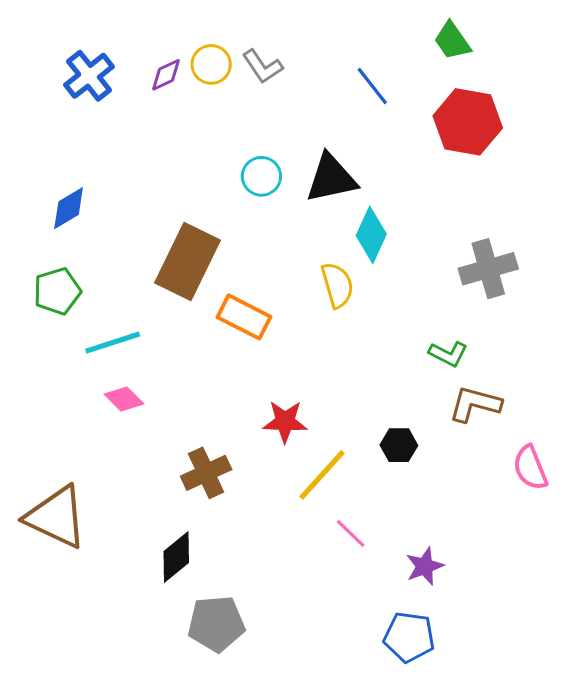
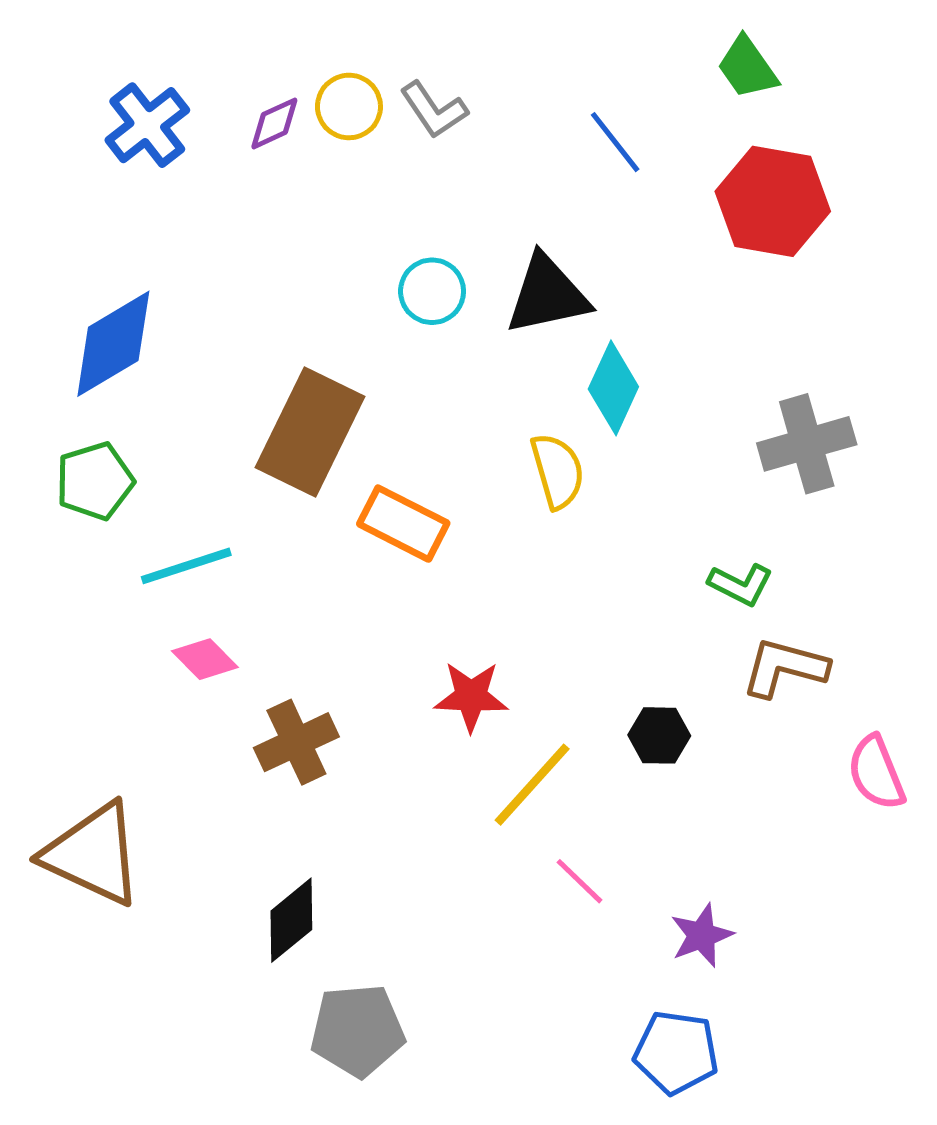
blue diamond: (69, 208) -> (113, 344), size x1.5
brown cross: (206, 473) -> (296, 742), moved

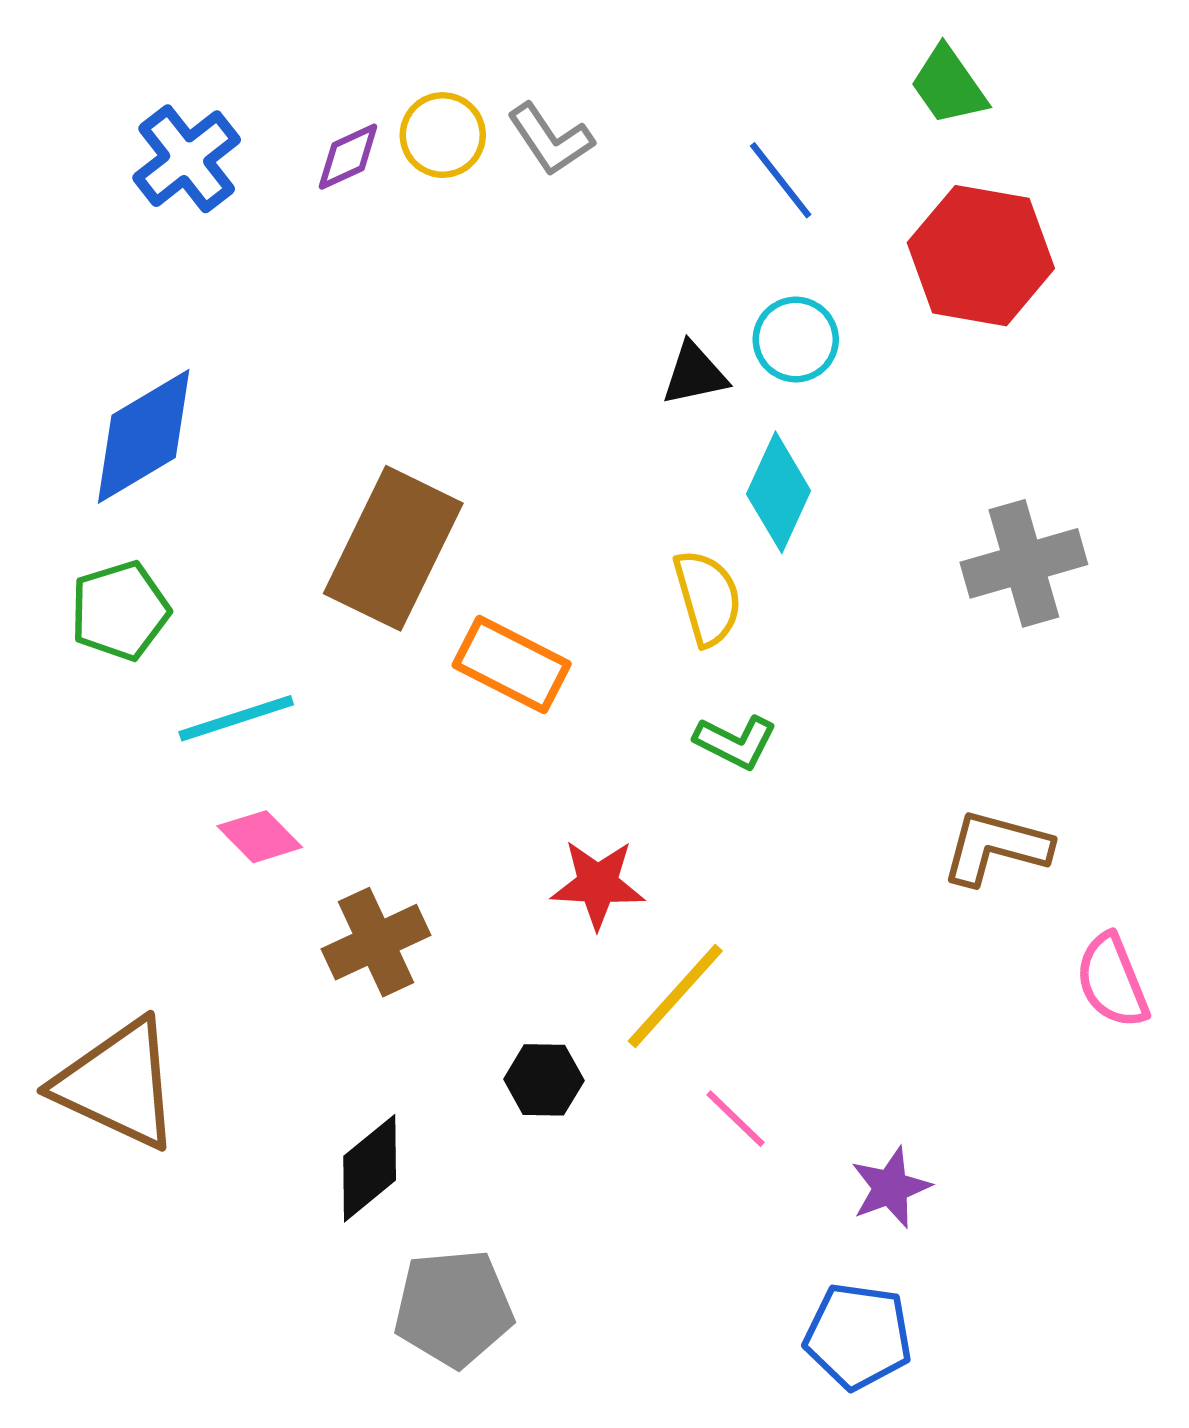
cyan circle: (432, 291) -> (796, 339), moved
black triangle: (547, 295) -> (695, 374), size x0.6
green L-shape: (741, 585) -> (735, 742), moved
black hexagon: (659, 735) -> (544, 1080), moved

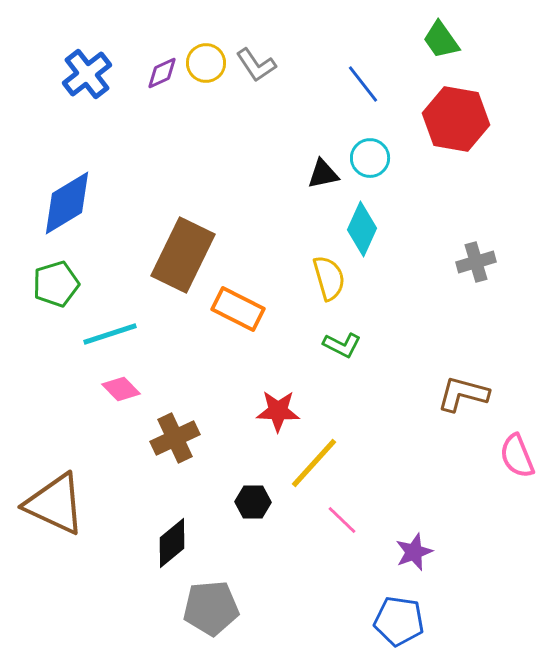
gray cross: (1024, 563) -> (476, 262), size x0.7

